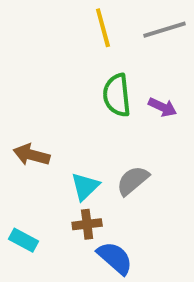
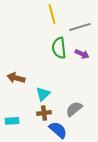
gray line: (165, 30) -> (80, 27), moved
gray semicircle: (133, 181) -> (74, 109), moved
cyan rectangle: (24, 240) -> (12, 121), turned -32

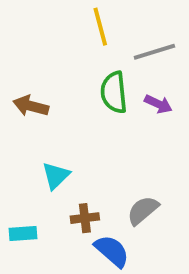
brown arrow: (16, 78) -> (31, 106), moved
cyan triangle: (43, 94) -> (56, 176), moved

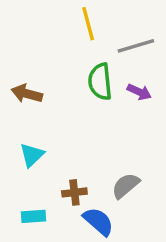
cyan triangle: (56, 176) -> (32, 155), moved
cyan rectangle: (23, 234) -> (34, 216), moved

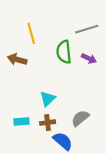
yellow line: (88, 24) -> (31, 33), moved
cyan triangle: (32, 155) -> (48, 99), moved
cyan rectangle: (34, 216) -> (21, 121), moved

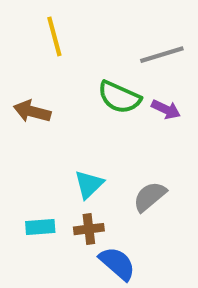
yellow line: (31, 33) -> (54, 36), moved
green semicircle: (64, 52) -> (119, 97), turned -60
gray semicircle: (80, 118) -> (150, 197), moved

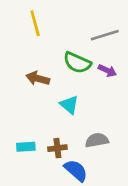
brown arrow: (32, 111) -> (38, 78), moved
cyan triangle: (89, 184) -> (69, 105), moved, turned -36
gray semicircle: (150, 197) -> (97, 140), moved, turned 30

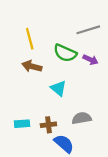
yellow line: (35, 23) -> (30, 39), moved

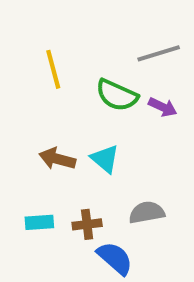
brown arrow: (32, 66) -> (57, 159), moved

